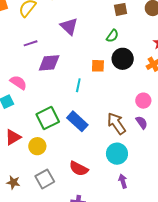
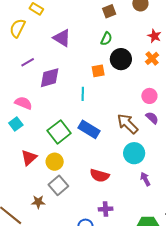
gray square: (45, 179) -> (58, 185), moved

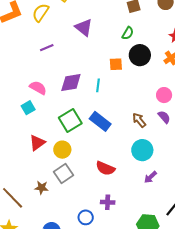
purple diamond: (50, 78) -> (71, 82), moved
brown arrow: (128, 124) -> (139, 120), size x0.7
purple arrow: (145, 179) -> (150, 177), turned -112

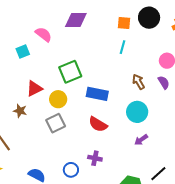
purple diamond: (71, 82) -> (76, 20), moved
cyan line: (98, 85) -> (122, 47), moved
cyan square: (28, 108) -> (23, 52), moved
blue rectangle: (100, 121) -> (97, 94), moved, turned -35
brown star: (42, 188) -> (20, 111), moved

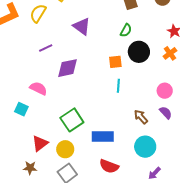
cyan square: (23, 52) -> (21, 109), turned -32

